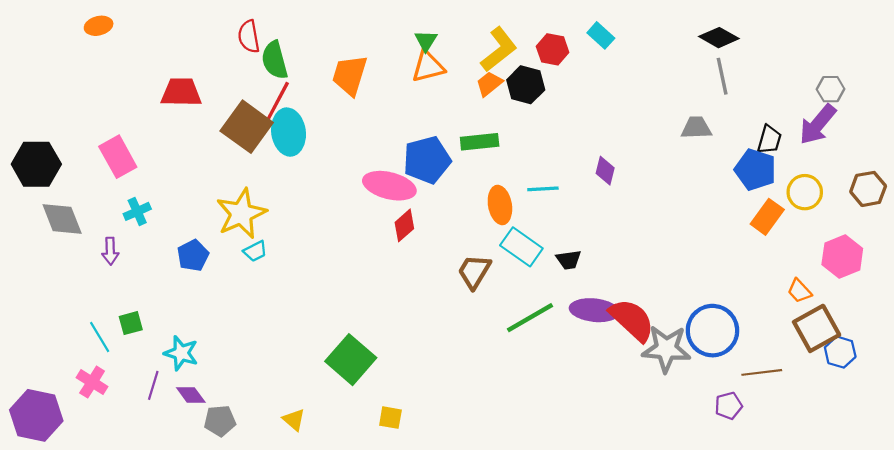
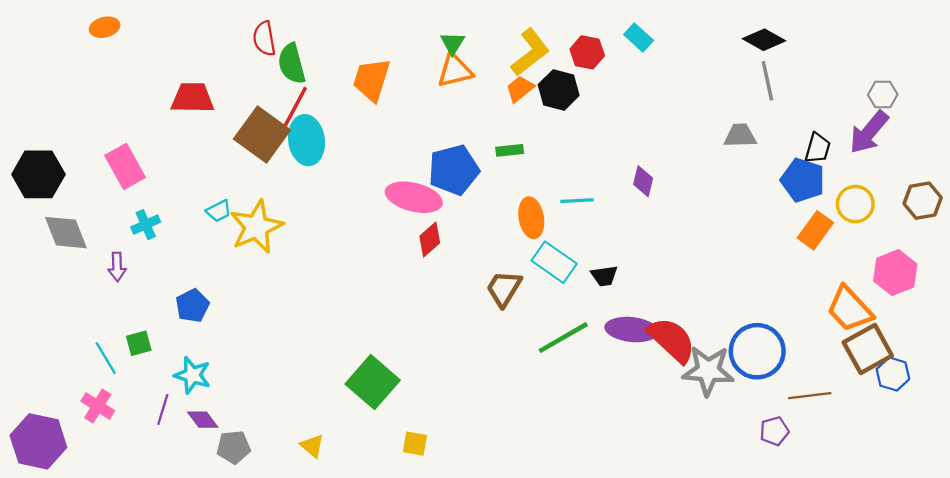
green rectangle: (480, 142) -> (510, 150), size x0.7
cyan trapezoid: (255, 251) -> (219, 211), moved
blue pentagon: (193, 255) -> (192, 306), moved
orange trapezoid: (799, 291) -> (850, 309), size x1.8

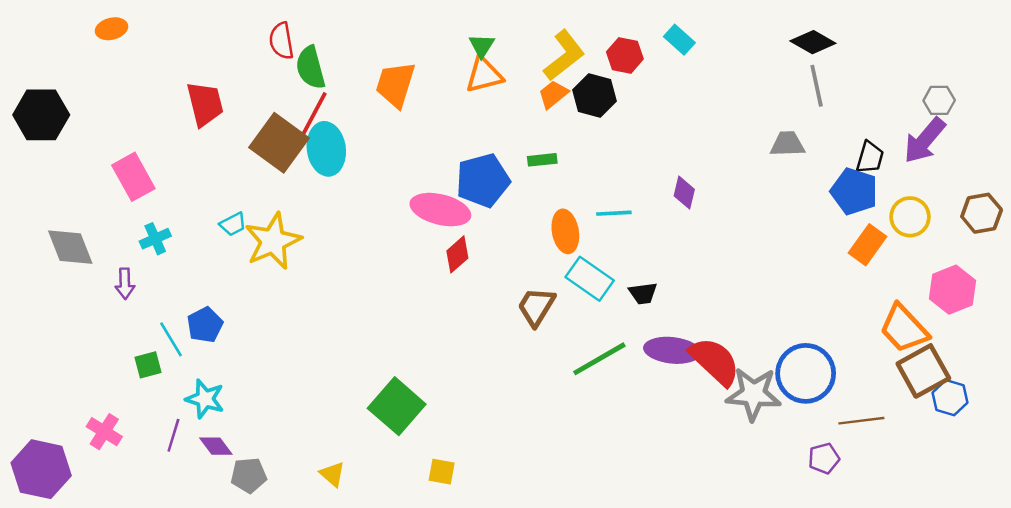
red trapezoid: (192, 98) -> (205, 104), turned 75
black hexagon: (38, 174) -> (41, 115), moved
cyan line: (106, 358) -> (171, 339), moved

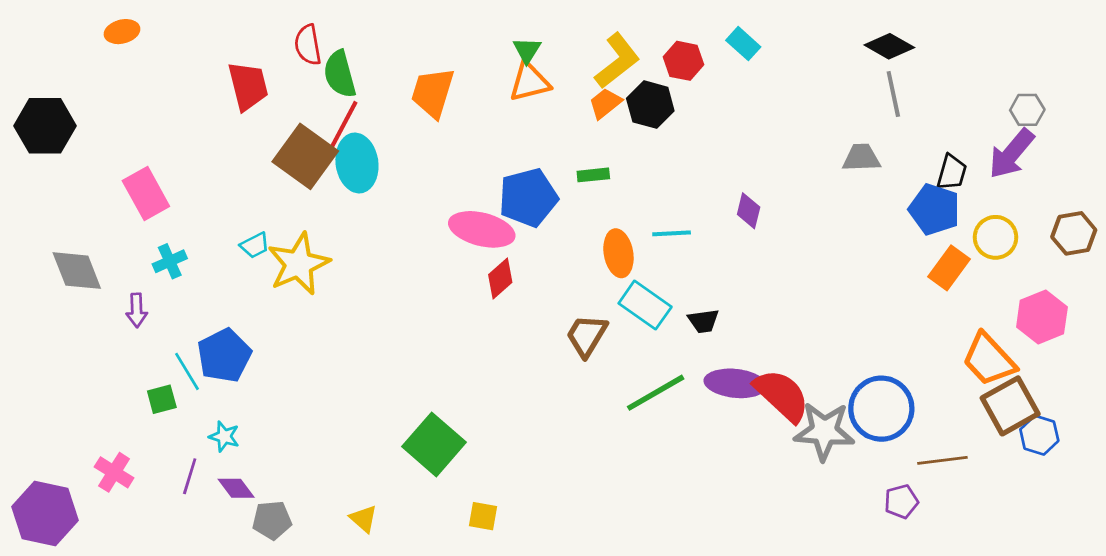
red trapezoid: (205, 104) -> (248, 86), moved
blue pentagon: (205, 325) -> (224, 355), size x1.4
cyan star: (205, 399) -> (224, 436), size x0.7

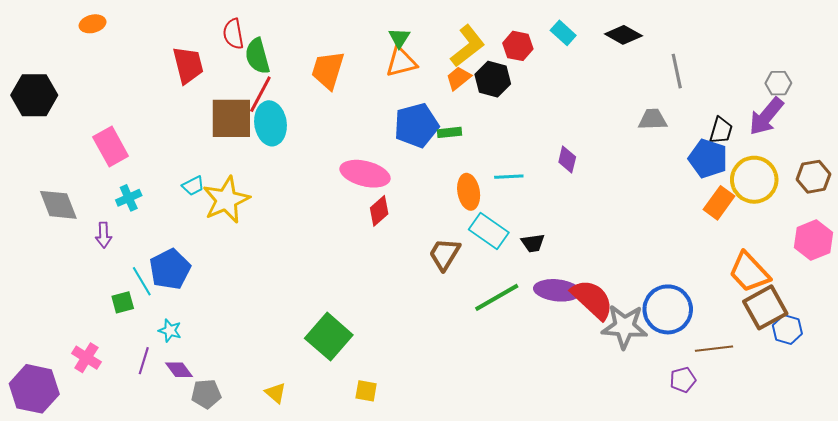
black diamond: (889, 46) -> (623, 35), moved
brown square: (305, 156) -> (231, 118), turned -36
blue pentagon: (528, 198) -> (416, 125), moved
yellow circle: (995, 237) -> (754, 180), size x1.4
pink hexagon: (1042, 317) -> (814, 240), moved

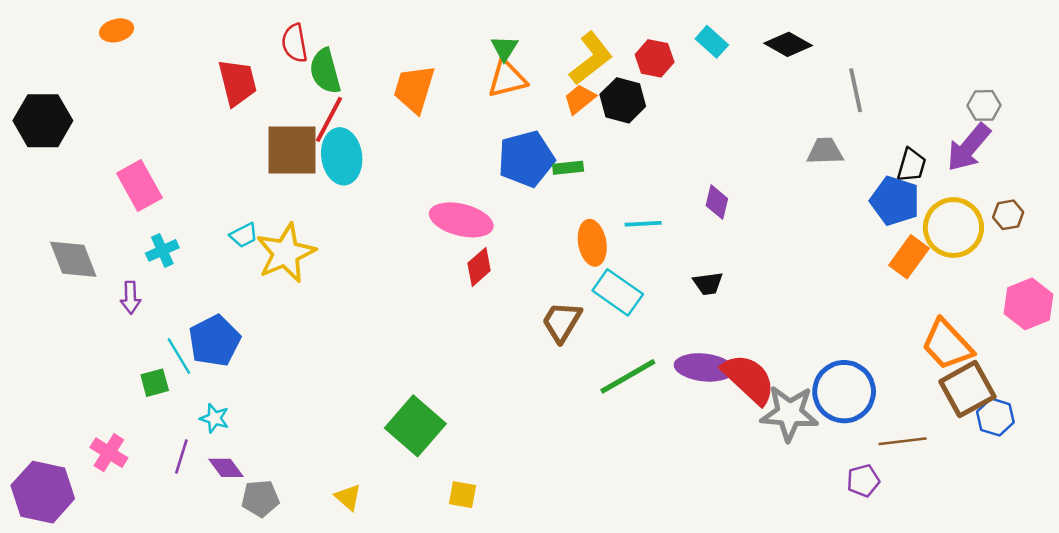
brown hexagon: (814, 177) -> (1008, 215), moved, size x0.7
black trapezoid: (533, 243) -> (708, 284), moved

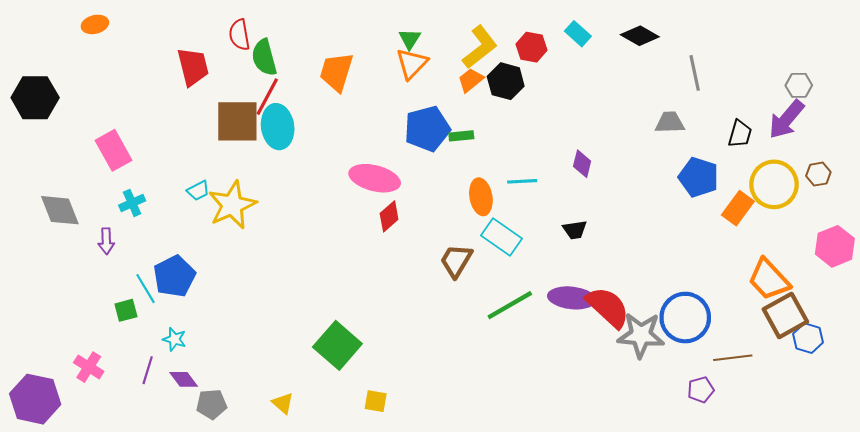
orange triangle: (507, 79) -> (412, 64), turned -32
blue pentagon: (895, 201) -> (699, 177), moved

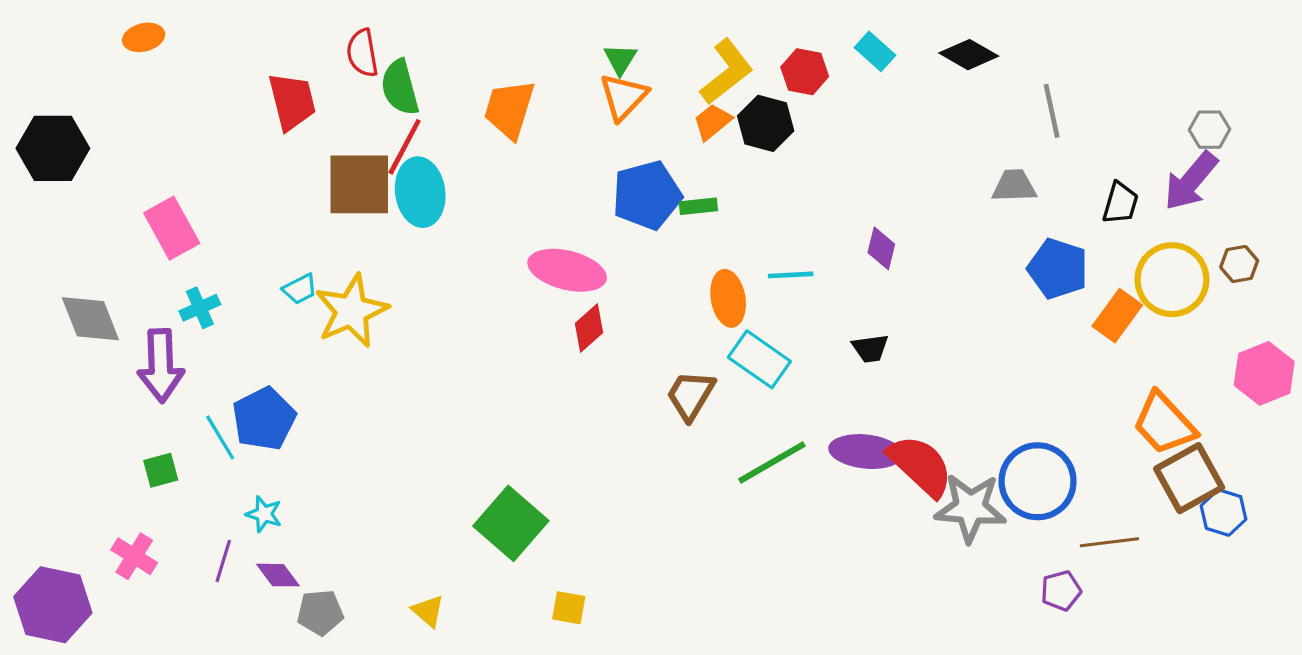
purple arrow: (106, 241) -> (161, 366), size x1.8
green square: (126, 310) -> (161, 470), moved

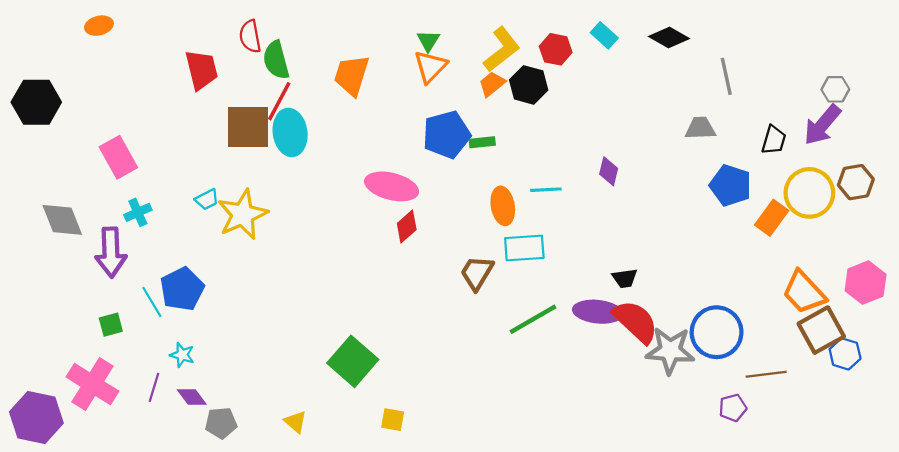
brown hexagon: (1239, 264) -> (856, 182), size x1.4
black trapezoid: (870, 348) -> (625, 278), moved
cyan rectangle: (759, 359) -> (524, 248), turned -39
pink hexagon: (1264, 373) -> (866, 283), moved
pink cross: (134, 556) -> (92, 384), size x1.6

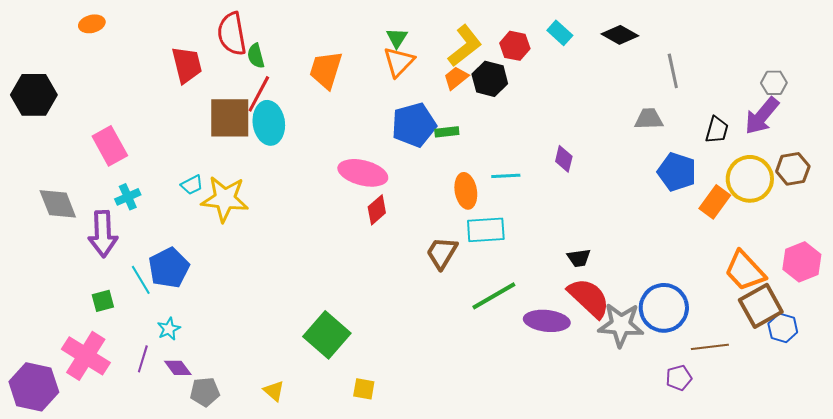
red semicircle: (250, 36) -> (232, 34), size x1.4
green semicircle: (276, 60) -> (256, 56), size x0.7
yellow star: (243, 215) -> (225, 199), turned 30
purple ellipse: (598, 312) -> (547, 321), moved
cyan star: (182, 355) -> (169, 329), turned 30

